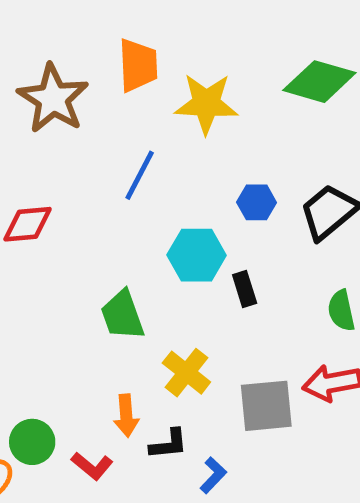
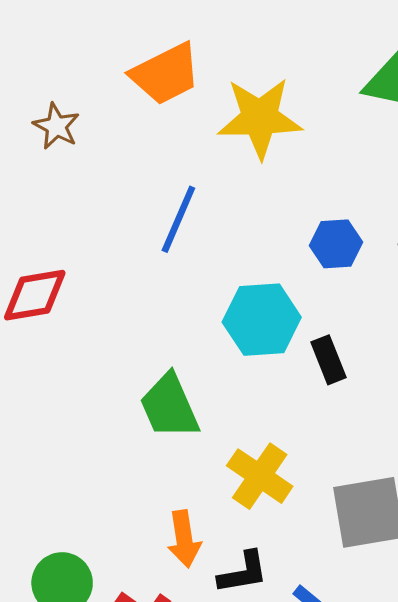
orange trapezoid: (138, 65) -> (166, 74), turned 70
brown star: (53, 99) -> (56, 126), size x0.5

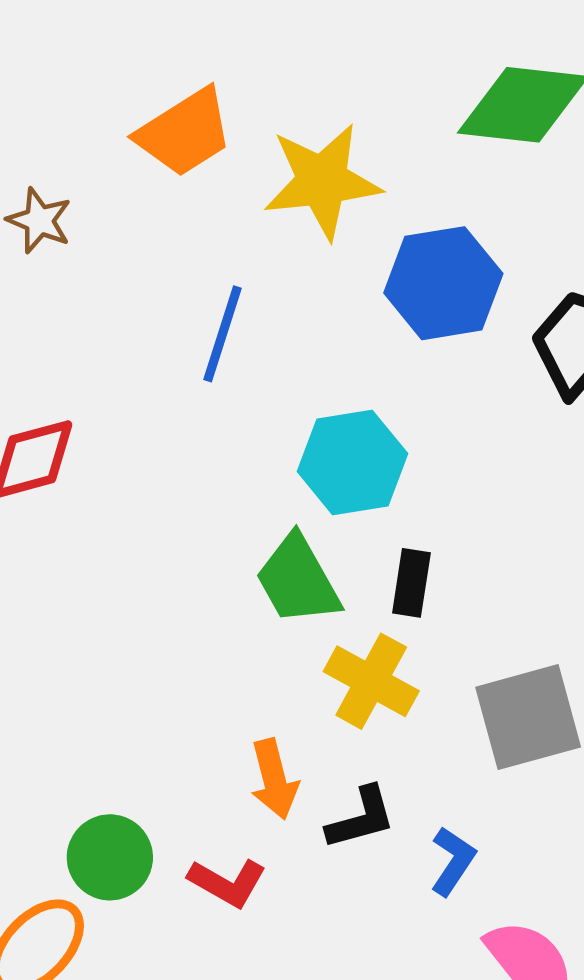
blue hexagon: (336, 244) -> (443, 283), moved, size x1.6
black rectangle: (329, 360) -> (411, 583), moved, turned 36
green trapezoid: (169, 406) -> (298, 580), moved

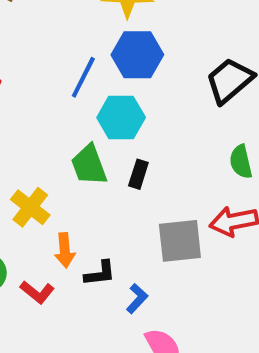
blue hexagon: (443, 283) -> (137, 55), moved
blue line: (223, 334) -> (83, 77), moved
yellow cross: (371, 681) -> (30, 207), moved

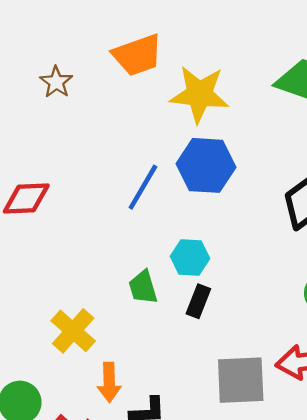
cyan hexagon: (121, 118) -> (190, 257), moved, size x0.7
green trapezoid: (89, 165) -> (143, 287), size x0.7

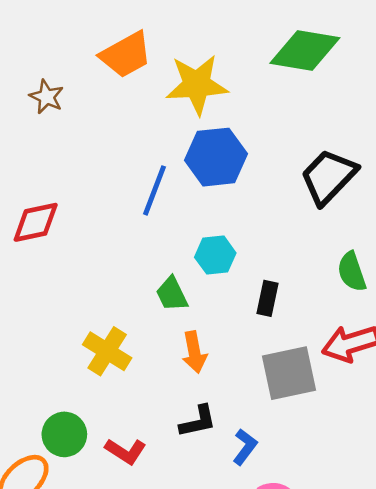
black rectangle: (198, 301) -> (267, 298), moved
orange arrow: (109, 382) -> (194, 352), moved

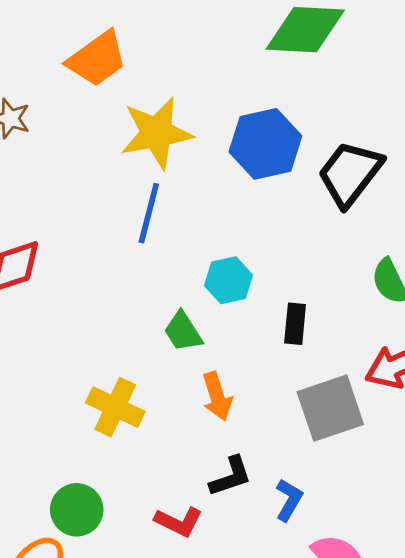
yellow star: (197, 85) -> (156, 133), moved
blue hexagon: (216, 157) -> (265, 144), moved
red L-shape: (126, 451) -> (179, 522), moved

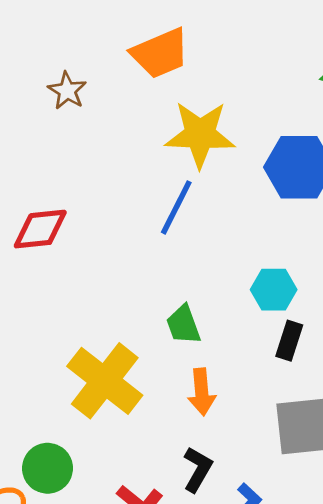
cyan hexagon: (228, 280) -> (274, 290), moved
yellow cross: (115, 407) -> (105, 381), size x1.4
black L-shape: (231, 477) -> (198, 469), turned -54

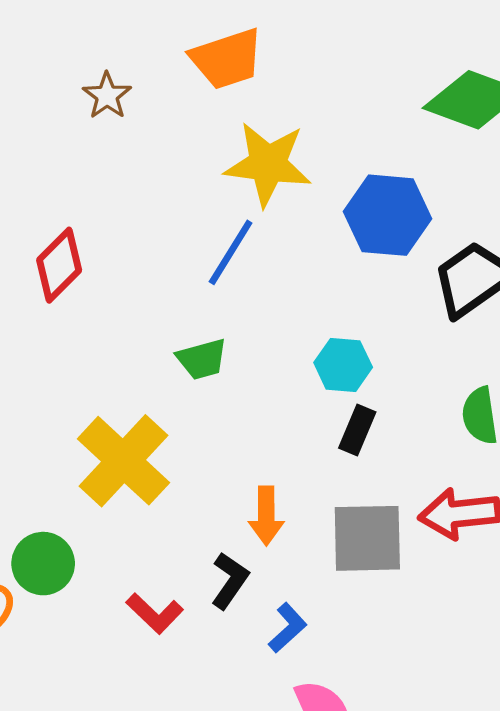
red diamond: (40, 229) -> (59, 265), turned -44
green trapezoid: (183, 325) -> (202, 359), moved, turned -90
orange arrow: (202, 392) -> (266, 516), moved

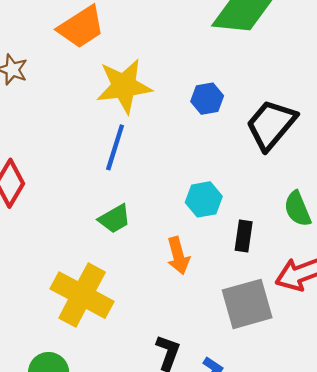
blue hexagon: (388, 215) -> (207, 99), size x0.6
black rectangle: (357, 430) -> (244, 236), moved
orange arrow: (266, 516) -> (178, 256), moved

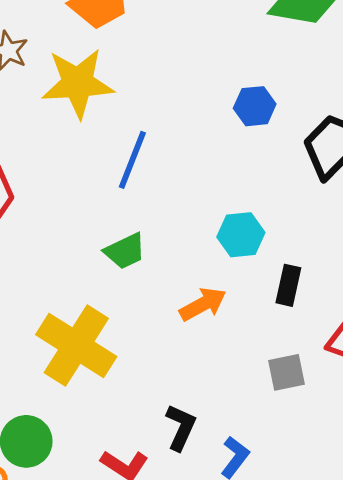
yellow star: (124, 86) -> (78, 83), moved
orange arrow: (178, 256) -> (203, 304), turned -108
gray square: (247, 304) -> (287, 372), size x0.6

